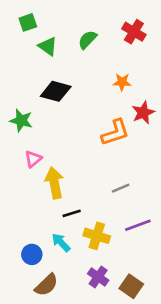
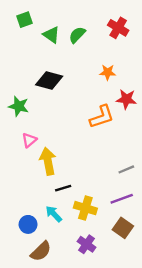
green triangle: (48, 46) -> (51, 35), moved
red star: (143, 113) -> (126, 99), turned 30
gray line: (121, 188) -> (126, 169), moved
brown square: (131, 286) -> (123, 228), moved

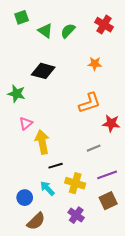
red star: (126, 99) -> (111, 123), moved
gray line: (126, 169) -> (94, 148), moved
brown square: (123, 228) -> (108, 201), turned 30

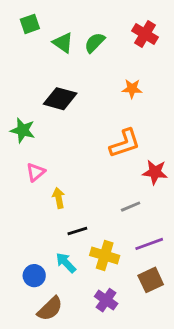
yellow arrow: (42, 142) -> (59, 198), size x0.6

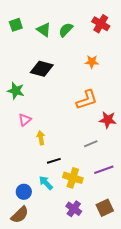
green square: (30, 24) -> (16, 25), moved
brown square: (151, 280) -> (105, 208), moved
brown semicircle: (50, 309) -> (20, 215), moved

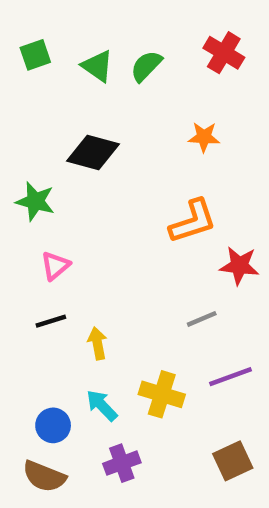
yellow arrow: (41, 138) -> (97, 343), moved
black line: (54, 161) -> (51, 321), moved
purple cross: (74, 209) -> (122, 463), moved, turned 35
brown semicircle: (20, 215) -> (44, 476), turned 66

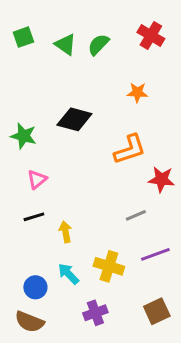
black diamond: (93, 153) -> (74, 119), moved
purple cross: (122, 463) -> (95, 313), moved

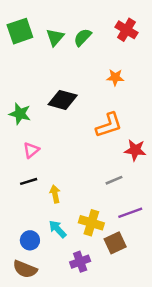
green square: (23, 37) -> (20, 31), size x1.5
green triangle: (65, 45) -> (55, 37), turned 36
brown square: (157, 311) -> (115, 243), moved

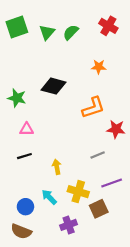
pink triangle: (31, 150) -> (27, 129), turned 40
yellow arrow: (55, 194) -> (57, 167), moved

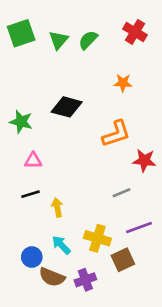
yellow arrow: (57, 167) -> (57, 207), moved
brown semicircle: (21, 231) -> (52, 277), moved

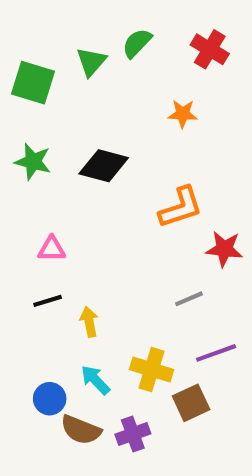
green square: (21, 33) -> (33, 83), moved, turned 36
green semicircle: (88, 40) -> (137, 43), moved
orange star: (123, 83) -> (183, 114), moved
green star: (21, 122) -> (33, 162), moved

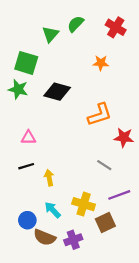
green square: (33, 83) -> (26, 63), moved
gray line: (189, 299) -> (104, 165), turned 56

